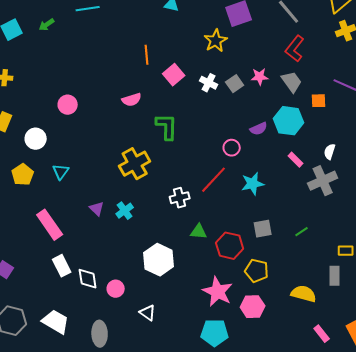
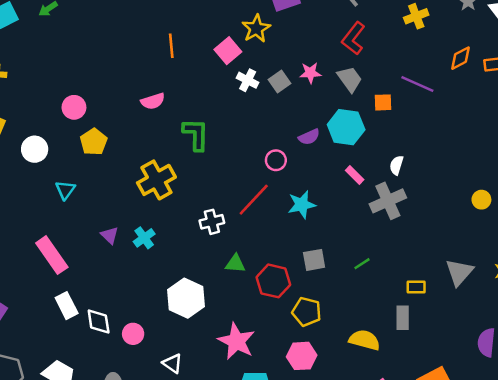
pink square: (174, 75) -> (228, 51), moved
yellow pentagon: (23, 175) -> (94, 142), moved
pink star: (218, 292) -> (236, 341), moved

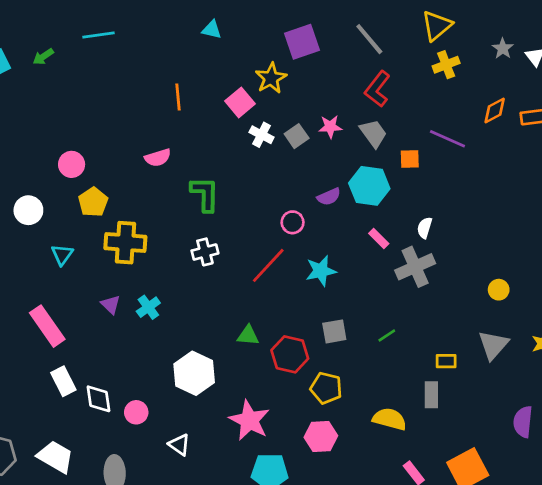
yellow cross: (156, 180) -> (125, 243), moved, turned 33
yellow circle: (481, 200) -> (499, 290), moved
white cross: (212, 222) -> (205, 252), moved

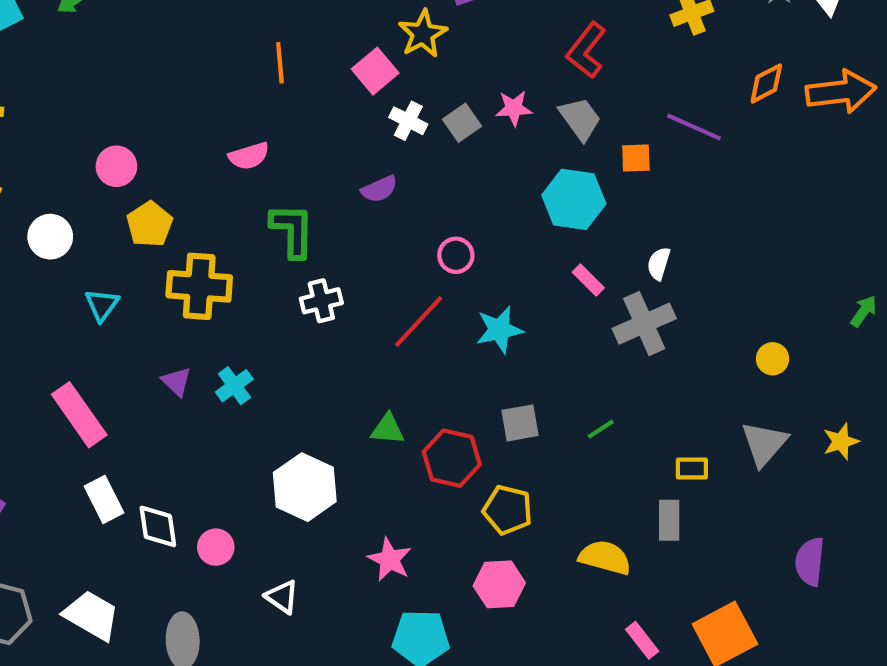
green L-shape: (205, 194) -> (292, 230), moved
purple semicircle: (329, 197) -> (379, 189), moved
pink star: (249, 420) -> (390, 560), size x0.7

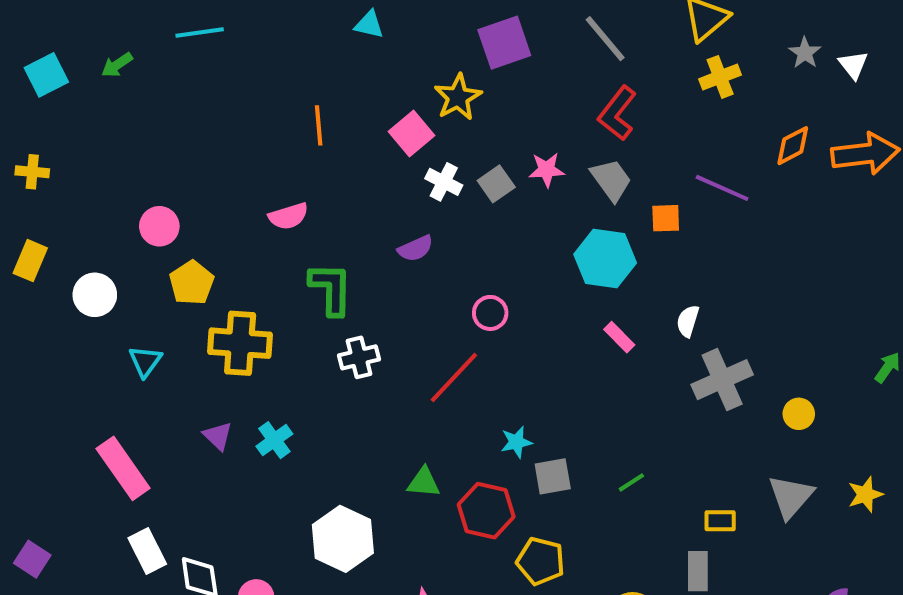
gray cross: (644, 324) -> (722, 380), moved
cyan star: (499, 330) -> (516, 442), moved, size x0.7

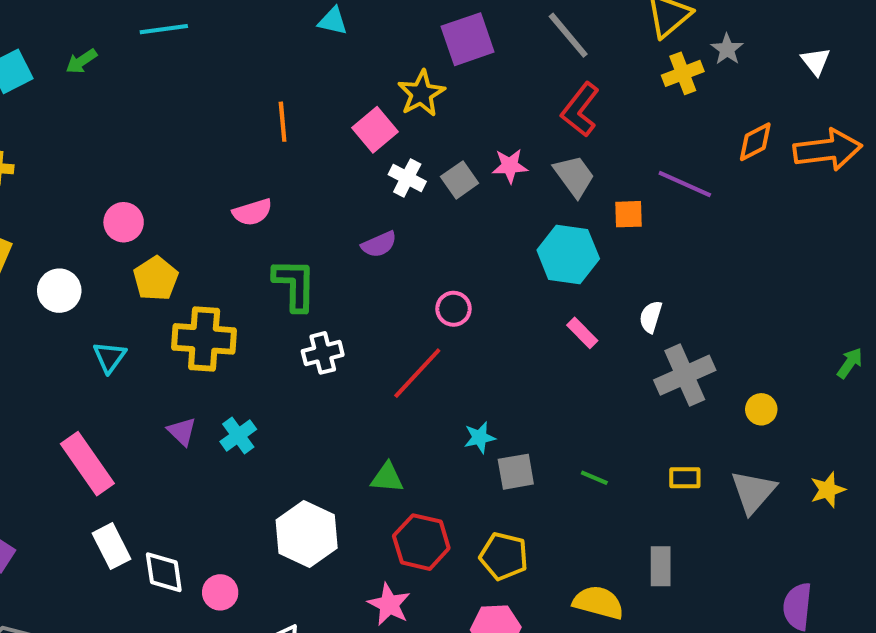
gray star: (805, 53) -> (727, 49), moved
green line: (631, 482) -> (594, 478), turned 56
red hexagon: (486, 511) -> (421, 542), moved
yellow rectangle: (720, 521) -> (685, 478), moved

